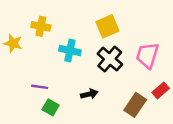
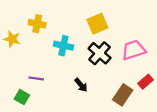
pink trapezoid: (147, 55) -> (134, 50), turned 55
black arrow: (89, 94) -> (81, 85), turned 64
green square: (51, 107) -> (22, 97), moved

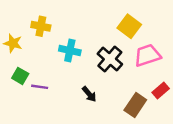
yellow square: (97, 24) -> (129, 26), moved, turned -30
green square: (22, 97) -> (20, 76), moved

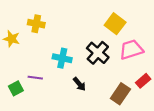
cyan cross: (70, 50) -> (62, 58), moved
green square: (20, 76) -> (16, 88), moved, turned 32

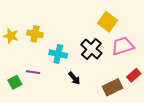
yellow cross: (36, 24) -> (35, 34), moved
brown rectangle: (120, 94) -> (113, 87), turned 30

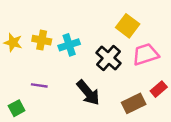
cyan cross: (58, 54) -> (69, 45), moved, turned -30
black arrow: (74, 78) -> (88, 93), size x1.6
green square: (15, 82) -> (17, 108), moved

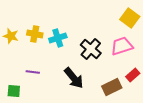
yellow square: (128, 26) -> (130, 18), moved
green square: (17, 108) -> (14, 91), turned 32

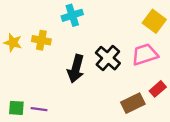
cyan cross: (58, 38) -> (72, 15), moved
purple line: (33, 72) -> (39, 109), moved
black arrow: (74, 78) -> (76, 69), moved, turned 55

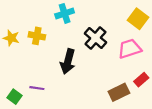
black cross: (108, 58) -> (95, 38), moved
green square: (16, 108) -> (14, 97), turned 32
purple line: (39, 109) -> (37, 88), moved

